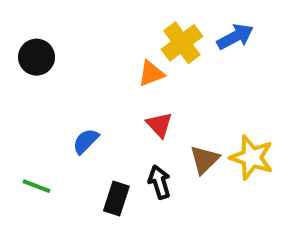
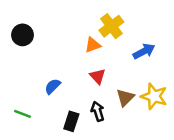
blue arrow: (235, 37) -> (144, 51), moved

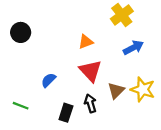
yellow cross: (111, 26) -> (122, 15), moved
red triangle: (98, 76) -> (90, 71), size x1.5

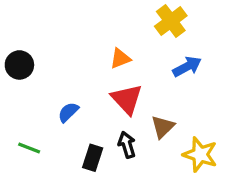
black circle: (21, 32) -> (19, 65), moved
yellow star: (143, 89) -> (200, 154), moved

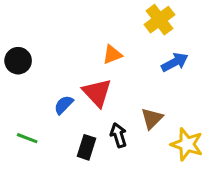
red triangle: (127, 99) -> (97, 93), moved

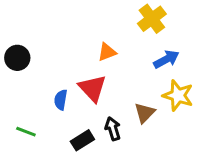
blue semicircle: (64, 105) -> (61, 100), turned -36
yellow star: (187, 144) -> (178, 95), moved
black rectangle: (86, 147) -> (82, 140), turned 40

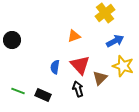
red triangle: (93, 88) -> (80, 65), moved
blue semicircle: (61, 100) -> (55, 67), moved
black rectangle: (82, 140) -> (43, 95), moved, turned 56

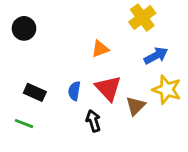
black circle: (12, 40) -> (24, 28), moved
black arrow: (78, 89) -> (93, 121), moved
black rectangle: (43, 95) -> (35, 92), moved

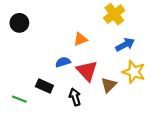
blue semicircle: (74, 91) -> (63, 62), moved, turned 64
black rectangle: (35, 92) -> (44, 86), moved

